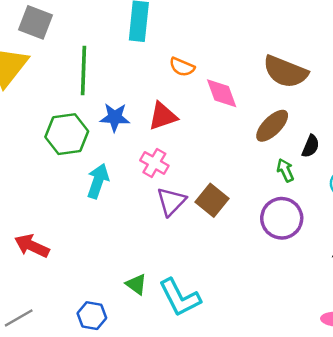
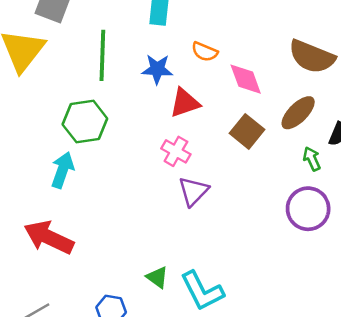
blue star: (115, 117) -> (157, 69), moved
cyan arrow: (98, 181) -> (62, 170), moved
brown square: (212, 200) -> (247, 131), moved
red arrow: (32, 246) -> (49, 237), size x1.4

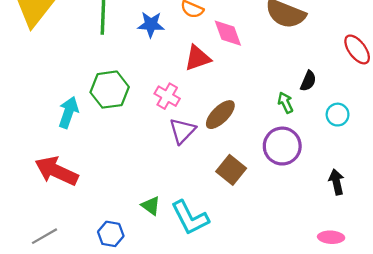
red triangle: (185, 103) -> (198, 58), moved
brown ellipse: (298, 113) -> (220, 115), moved
green hexagon: (85, 121) -> (110, 90), moved
brown square: (247, 131) -> (231, 170), moved

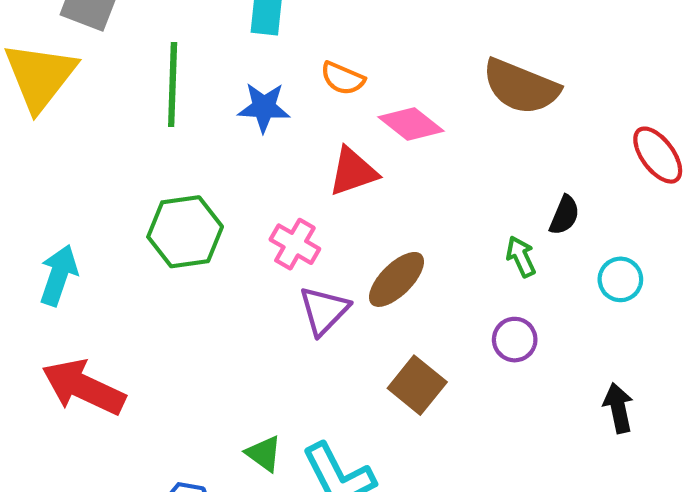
pink diamond: (228, 33) -> (411, 124), turned -32
cyan arrow: (68, 112) -> (59, 275), moved
purple circle: (282, 146) -> (515, 340), size x0.6

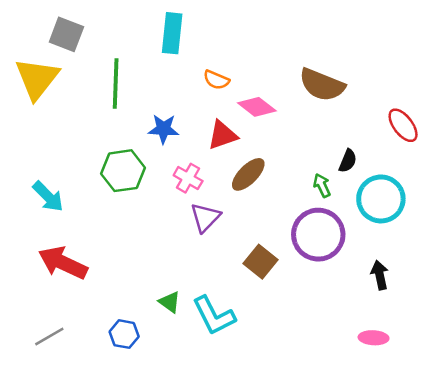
blue star: (264, 107) -> (164, 129), moved
cyan arrow: (59, 275) -> (48, 197), turned 116
brown ellipse: (397, 279) -> (248, 174), moved
cyan circle: (620, 279) -> (381, 199), size x1.8
purple circle: (515, 340) -> (318, 235), size x2.0

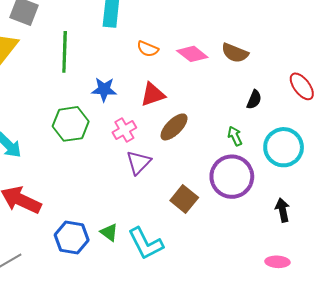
brown semicircle: (322, 85) -> (235, 53), size x0.7
pink diamond: (257, 107) -> (192, 54), moved
black semicircle: (348, 161) -> (254, 100), moved
pink cross: (188, 178) -> (124, 130), turned 30
blue hexagon: (124, 334) -> (72, 237), moved, size x1.4

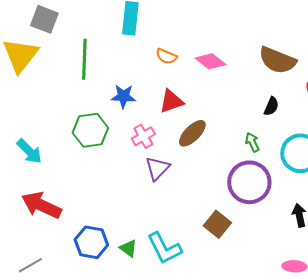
brown semicircle: (235, 53) -> (277, 60), moved, size x1.4
brown square: (184, 199) -> (217, 224), moved
green triangle: (109, 232) -> (128, 248), moved

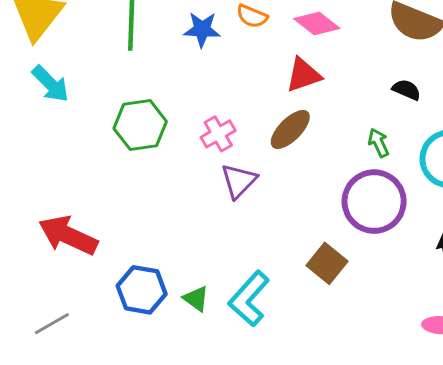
blue star: (123, 96) -> (202, 29), moved
red triangle: (171, 101) -> (303, 75), moved
black semicircle: (271, 106) -> (406, 90), turned -90
cyan arrow: (29, 151) -> (50, 84), moved
cyan L-shape: (164, 248) -> (249, 299), turned 69

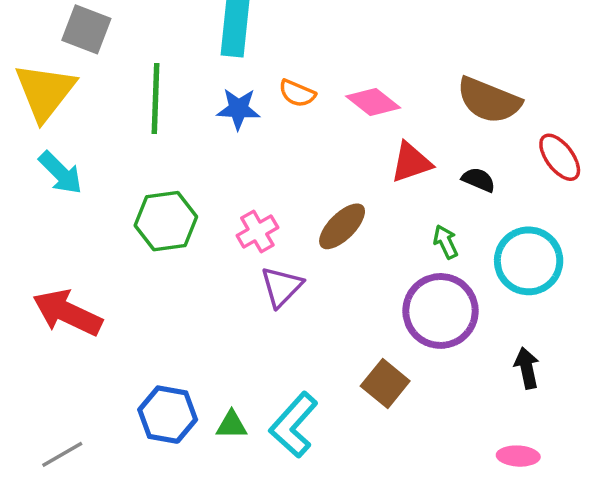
red triangle: (303, 75) -> (411, 162), moved
red arrow: (68, 235) -> (67, 313), moved
green triangle: (196, 299) -> (232, 425), turned -36

